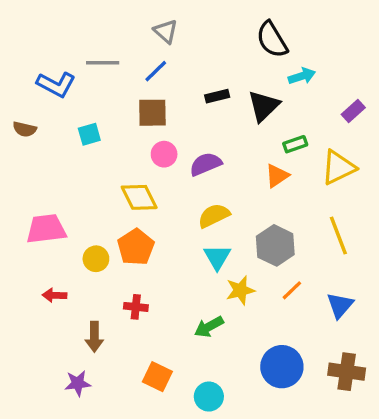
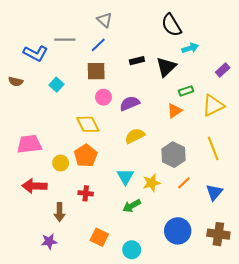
cyan square: (89, 134) -> (56, 85), turned -32
cyan triangle: (217, 257) -> (125, 177), moved
red arrow: (54, 295) -> (34, 186), size x1.6

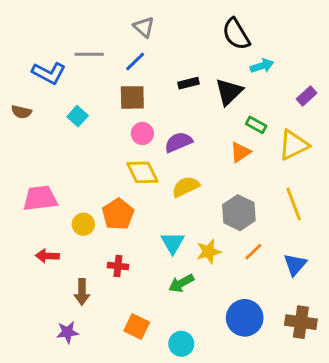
green rectangle: (186, 91) -> (256, 125), turned 48
yellow diamond: (88, 124) -> (142, 172), moved
red arrow: (34, 186) -> (47, 256), size x0.7

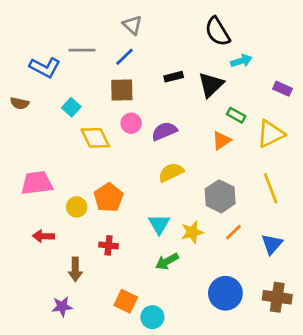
purple rectangle: (307, 96) -> (283, 89), turned 66
yellow diamond: (142, 172) -> (95, 138), moved
cyan circle: (181, 344) -> (152, 317), moved

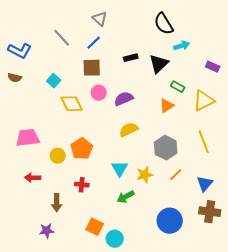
gray line: (82, 50) -> (62, 38), turned 48
blue L-shape: (45, 67) -> (20, 51), moved
brown cross: (277, 297) -> (210, 212), moved

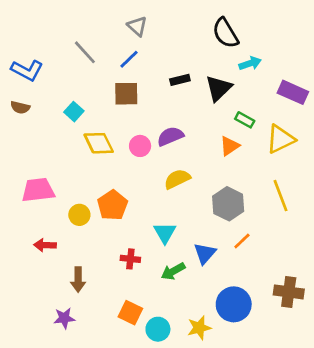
purple rectangle: (213, 67) -> (293, 92), size x1.5
pink circle: (99, 93) -> (140, 146), moved
yellow star: (145, 175) -> (199, 328), moved
blue triangle: (205, 184) -> (205, 253), moved
red cross: (82, 185) -> (130, 259), moved

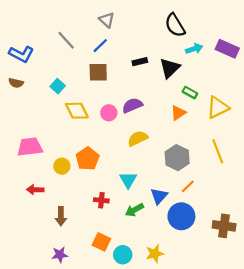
purple rectangle: (293, 92) -> (227, 49), moved
blue circle: (234, 304) -> (181, 216), moved
purple star: (64, 318) -> (60, 255), moved

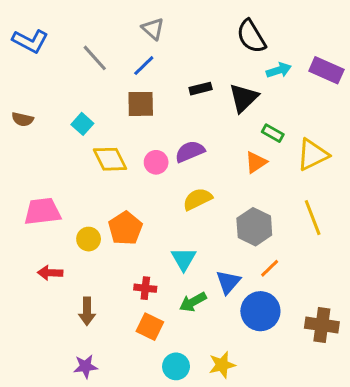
blue L-shape: (21, 54) -> (30, 41), moved
orange square: (101, 242) -> (150, 327), moved

